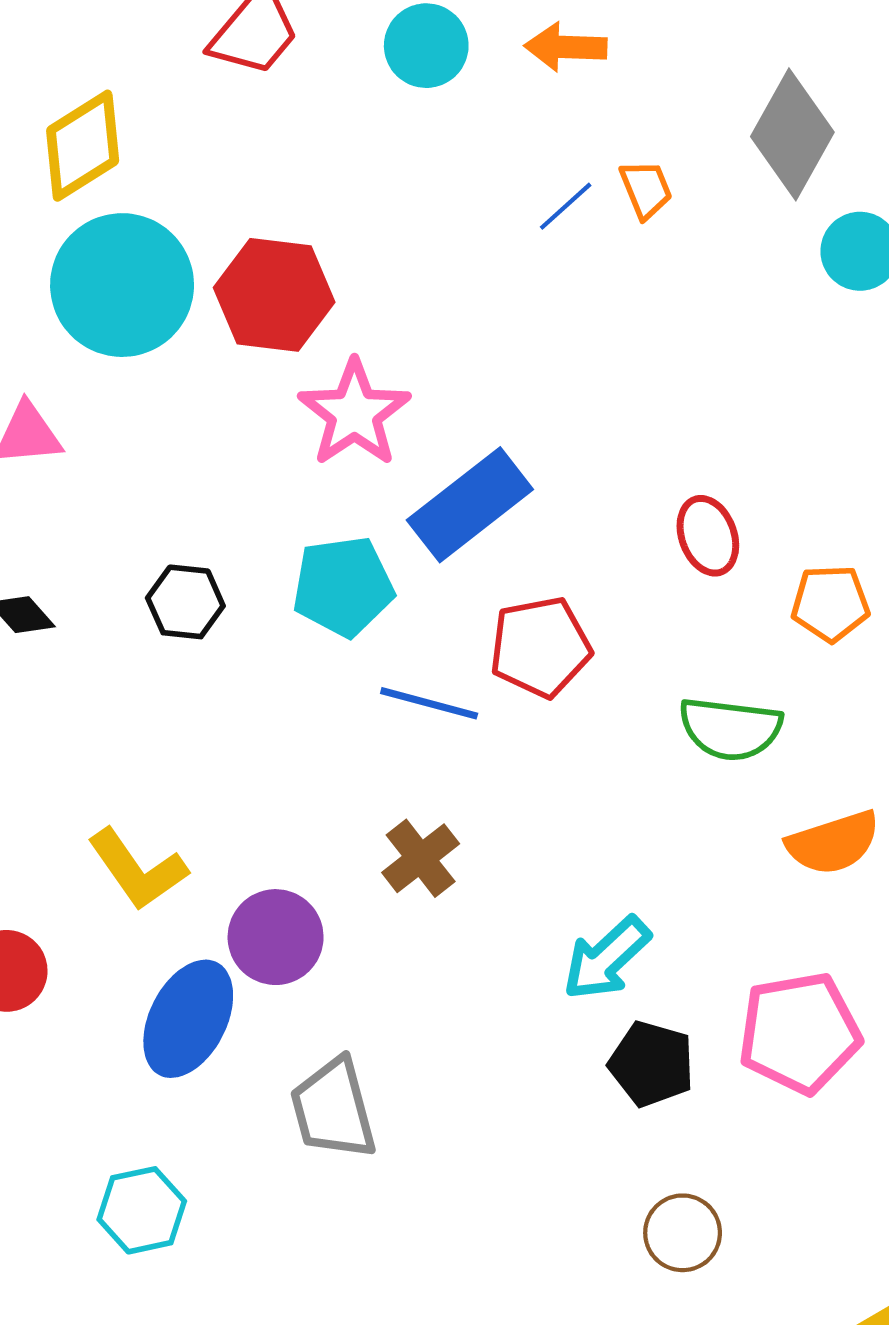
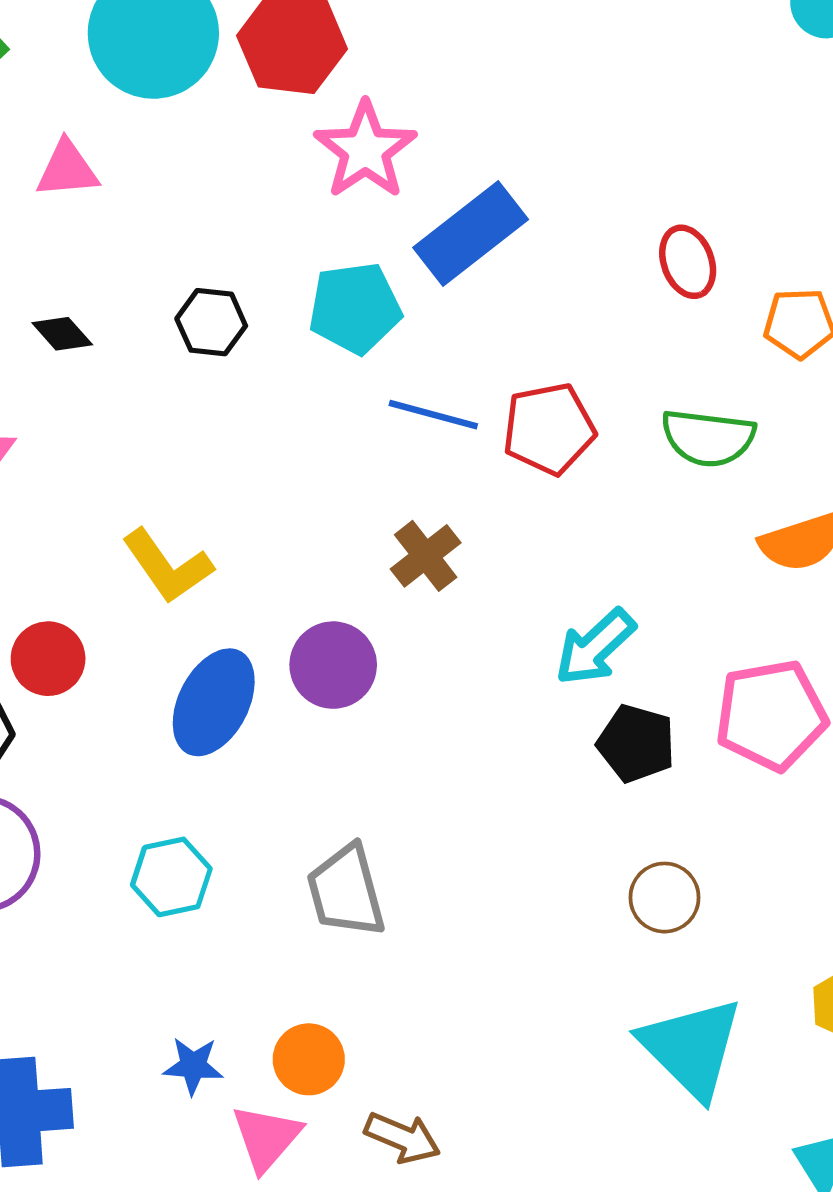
red pentagon: (540, 647) -> (549, 429), moved
purple circle: (276, 937) -> (333, 665), moved
gray trapezoid: (333, 1109) -> (346, 891), moved

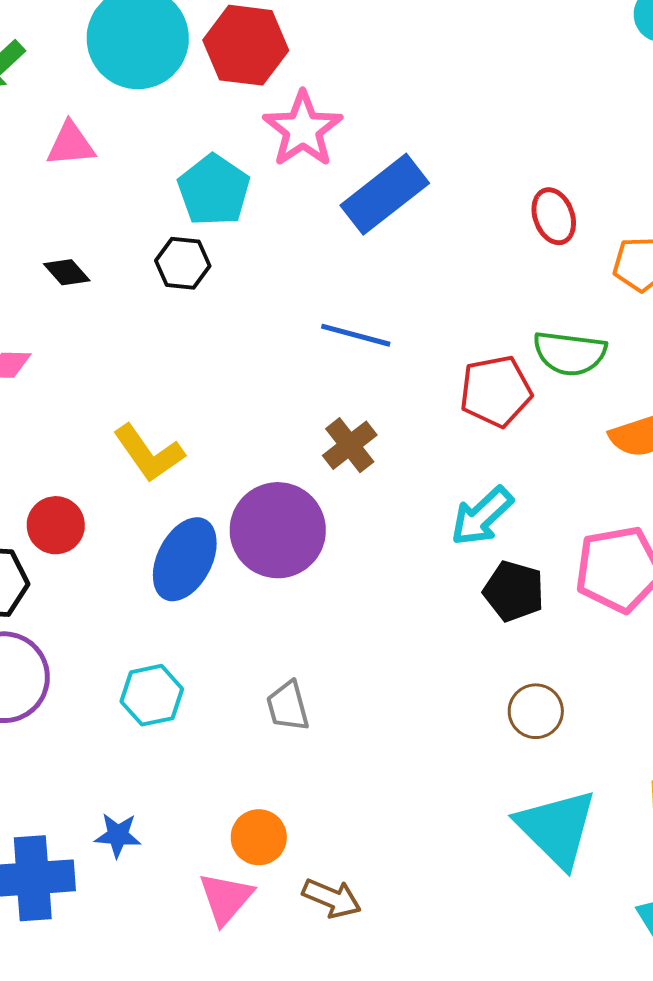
cyan pentagon: (355, 308) -> (214, 190), moved, turned -30
red pentagon: (549, 429) -> (496, 391), moved
purple circle: (333, 665) -> (278, 530), size x1.4
gray trapezoid: (346, 891) -> (288, 706), size x0.7
blue star: (193, 1066) -> (118, 835), moved

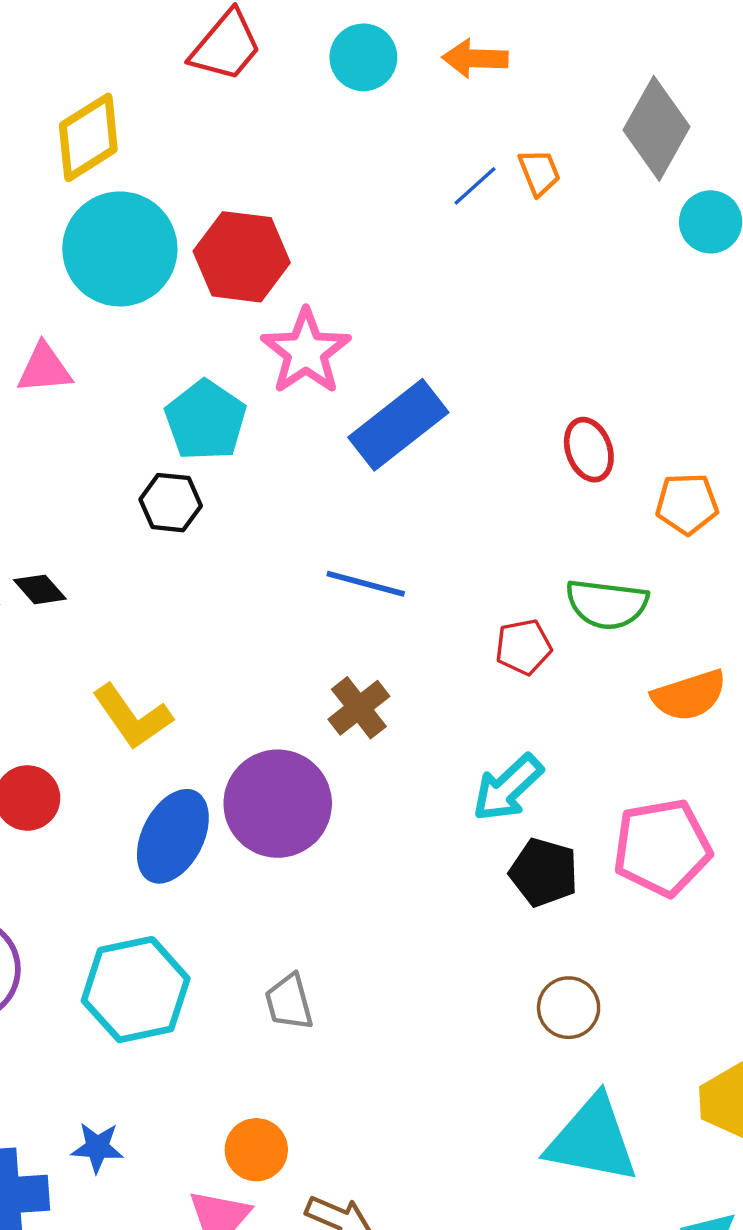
black diamond: (67, 272) -> (40, 589), moved
red pentagon: (496, 391) -> (523, 647), size x0.7
cyan hexagon: (152, 695) -> (136, 990), size x1.5
cyan triangle: (557, 828) -> (592, 1140), turned -34

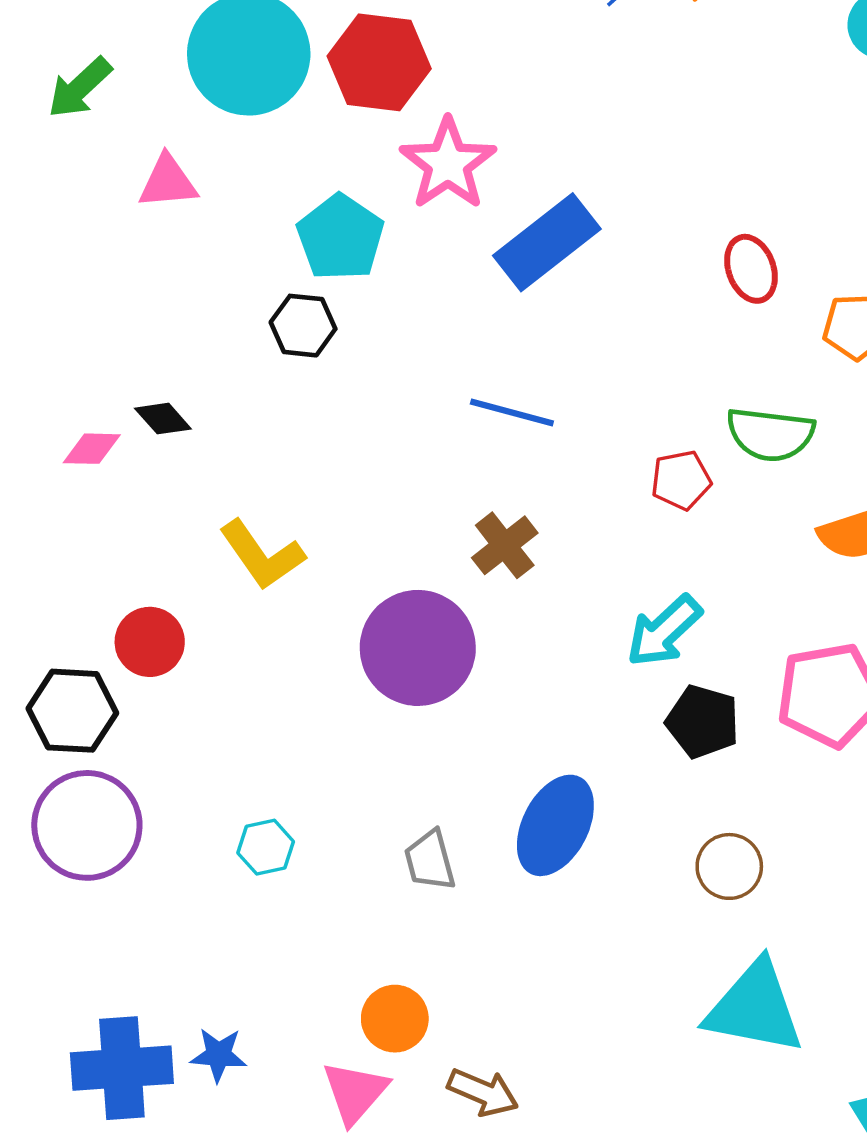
blue ellipse: (173, 836) -> (555, 825), moved
cyan hexagon: (136, 990) -> (266, 847), size x0.5
blue star: (97, 1147) -> (219, 1055), moved

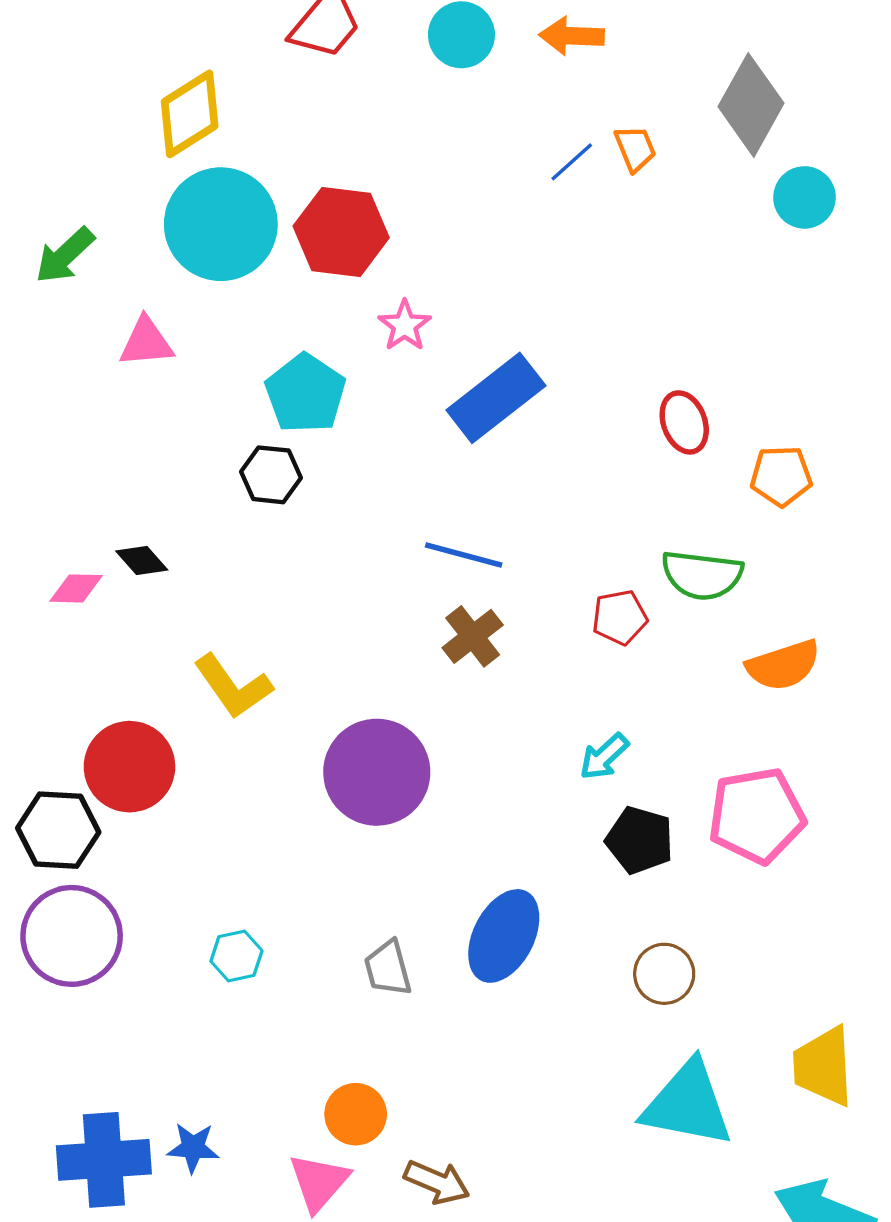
pink star: (448, 164) -> (405, 326), size x0.6
brown cross: (505, 545) -> (473, 636), moved
cyan arrow: (664, 631) -> (604, 757), size x0.7
red circle: (150, 642) -> (129, 767), size x1.4

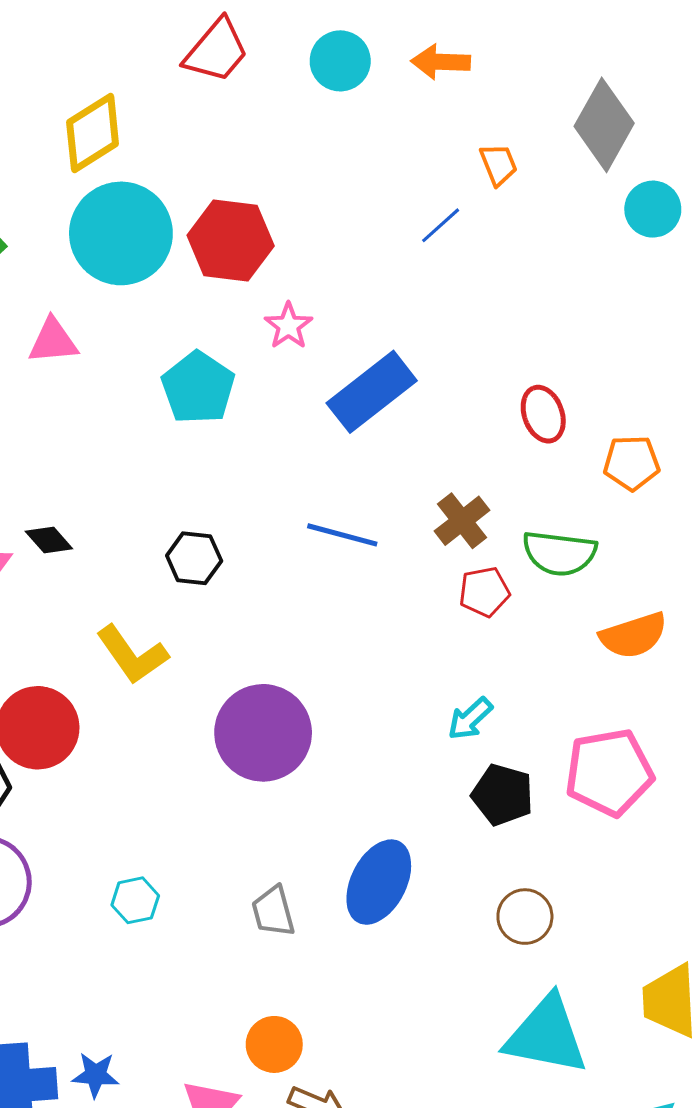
blue line: (572, 162) -> (441, 225), moved
black hexagon: (271, 475) -> (194, 558), moved
brown cross: (473, 636) -> (462, 521), moved
orange circle: (356, 1114) -> (274, 1044), moved

